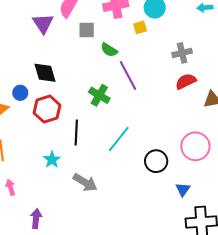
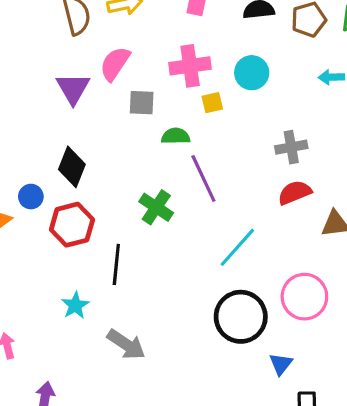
yellow square: (140, 27) -> (212, 103), moved
green semicircle: (109, 50) -> (176, 136), turned 144
black diamond: (45, 73) -> (72, 167), turned 35
cyan line: (119, 139) -> (237, 247), moved
black circle: (156, 161) -> (241, 317), size x1.4

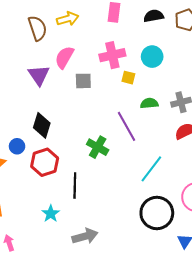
yellow square: (212, 103) -> (128, 78), turned 32
green semicircle: (176, 136) -> (149, 103), moved
gray arrow: (126, 344) -> (85, 236), turned -45

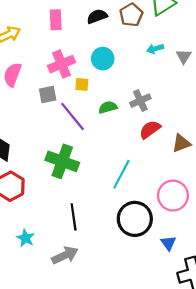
gray square: (83, 81) -> (48, 94), moved
purple line: (126, 126) -> (72, 116), moved
green cross: (98, 147) -> (62, 161), size x1.4
black line: (75, 186) -> (74, 217), moved

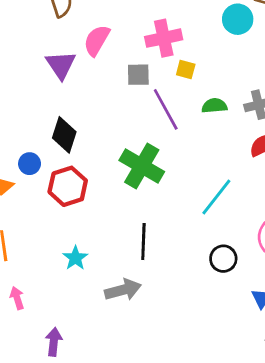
cyan circle: (103, 59) -> (238, 19), moved
black circle: (135, 219) -> (223, 259), size x0.6

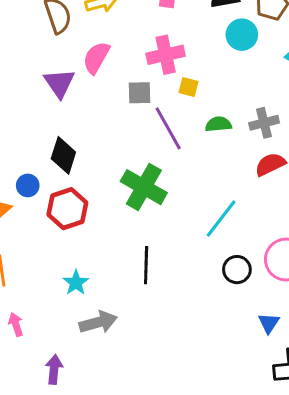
black circle: (223, 259) -> (237, 270), moved
gray arrow: (123, 290) -> (98, 322), moved

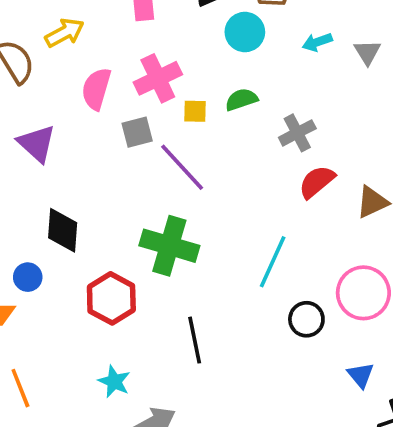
pink semicircle: (96, 58) -> (96, 89), moved
green semicircle: (218, 124) -> (241, 100), moved
red hexagon: (67, 209) -> (111, 298), moved

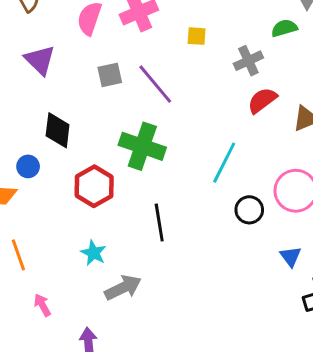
green semicircle: (241, 100) -> (284, 28), moved
yellow square: (195, 111) -> (197, 36), moved
gray square: (137, 132) -> (110, 75), moved

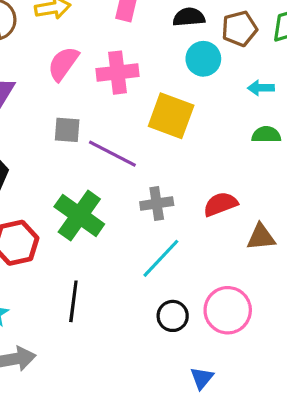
yellow square: (197, 36) -> (171, 116), size x2.0
gray cross: (248, 61) -> (157, 204), moved
purple line: (155, 84) -> (112, 154), turned -39

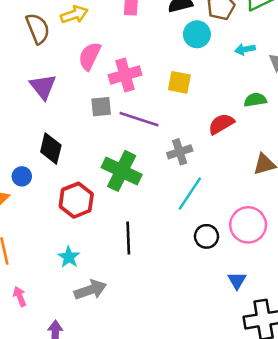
pink cross: (117, 73) -> (125, 75), moved
yellow square: (171, 116) -> (179, 82), size x0.7
green semicircle: (266, 135) -> (255, 100), moved
red semicircle: (220, 204) -> (221, 124), moved

